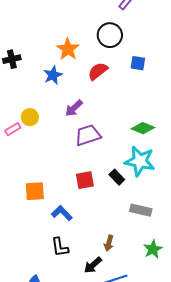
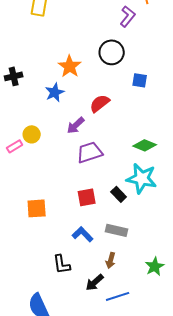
red semicircle: (98, 71) -> (100, 103), moved
gray rectangle: (141, 210) -> (117, 230), moved
blue L-shape: (62, 213) -> (83, 234), moved

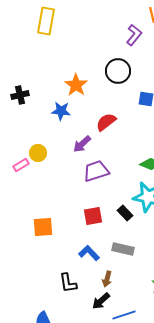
blue star: (55, 92) -> (61, 111), turned 30
brown arrow: (111, 260) -> (107, 279), moved

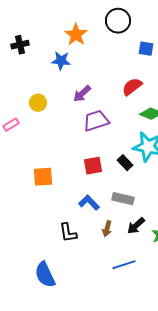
red semicircle: (106, 122) -> (132, 87), moved
pink rectangle: (21, 165) -> (11, 125), moved
black arrow: (101, 301) -> (136, 226), moved

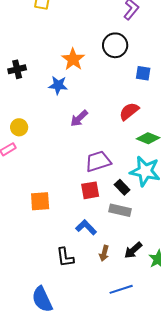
yellow circle: (38, 103) -> (19, 127), moved
purple trapezoid: (96, 121) -> (98, 161), moved
gray rectangle: (123, 199) -> (120, 210), moved

